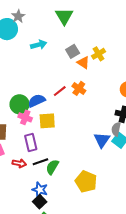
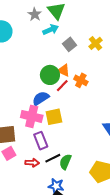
gray star: (18, 16) -> (35, 14), moved
cyan arrow: (39, 45) -> (51, 30), moved
orange triangle: (83, 63) -> (64, 70), moved
green circle: (19, 104) -> (50, 75), moved
pink cross: (25, 117) -> (32, 116), size x1.5

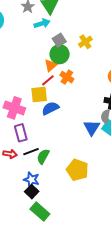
orange triangle: (64, 70) -> (51, 65), turned 48
green circle: (50, 75) -> (60, 54), moved
blue semicircle: (41, 98) -> (50, 108), moved
yellow square: (54, 117) -> (39, 94), moved

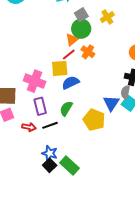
green semicircle: (43, 156) -> (66, 109), moved
yellow pentagon: (77, 170) -> (94, 120), moved
green rectangle: (40, 211) -> (70, 166), moved

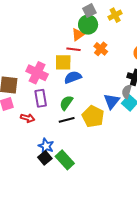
orange cross: (88, 52) -> (101, 49), moved
red line: (69, 55) -> (74, 49), turned 40
black line: (50, 125) -> (67, 120), moved

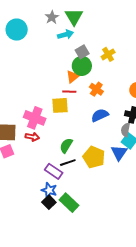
blue semicircle: (73, 77) -> (100, 115), moved
purple rectangle: (41, 98) -> (54, 171), moved, turned -42
blue triangle: (112, 101) -> (119, 153), moved
red arrow: (28, 118) -> (32, 137), moved

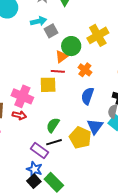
cyan arrow: (65, 35) -> (38, 21), moved
gray square: (82, 52) -> (51, 31), moved
yellow cross: (108, 54) -> (98, 35), size x1.5
blue semicircle: (100, 115) -> (88, 96), turned -48
blue triangle: (119, 153) -> (95, 126), moved

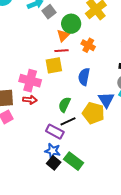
blue semicircle: (88, 96) -> (84, 77), moved

